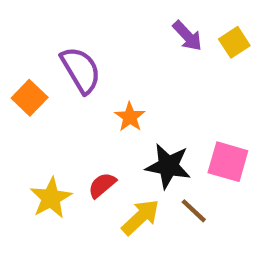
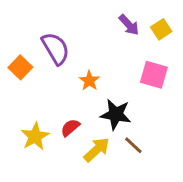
pink square: (228, 162) -> (154, 75), moved

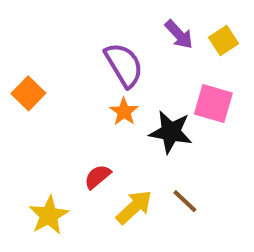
purple semicircle: (56, 48) -> (124, 65), moved
black star: (116, 114) -> (171, 132), moved
yellow star: (35, 136) -> (49, 215), moved

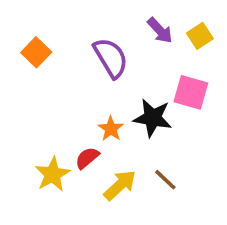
orange square: (28, 93) -> (36, 52), moved
orange star: (124, 112) -> (111, 129), moved
yellow star: (49, 215) -> (53, 174), moved

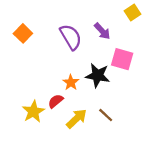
purple arrow: (160, 31) -> (102, 31), moved
yellow square: (200, 36) -> (133, 12), moved

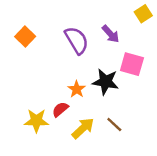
yellow star: (33, 112) -> (36, 121), turned 30

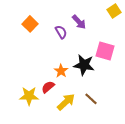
purple arrow: (111, 34) -> (79, 22), moved
orange square: (25, 36) -> (30, 24), moved
purple semicircle: (77, 40) -> (61, 32), size x0.6

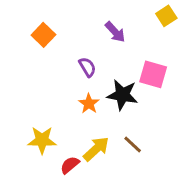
purple semicircle: (61, 32) -> (87, 67), moved
red semicircle: (48, 87) -> (70, 165), moved

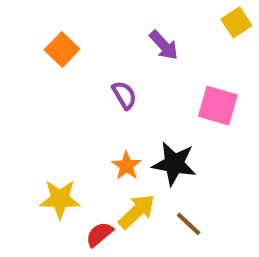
black star: (122, 95) -> (174, 164), moved
orange star: (89, 104) -> (126, 166), moved
brown line: (133, 145) -> (189, 224), moved

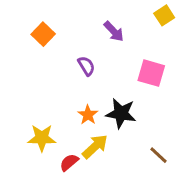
brown line: (189, 224) -> (158, 155), moved

